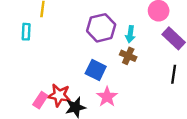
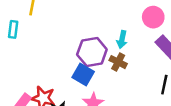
purple hexagon: (101, 28) -> (92, 52), moved

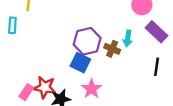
cyan arrow: (122, 40) -> (128, 38), moved

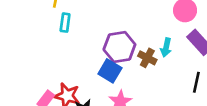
cyan rectangle: (12, 25) -> (65, 23), moved

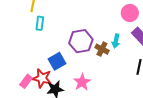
blue square: (110, 71) -> (57, 61), moved, turned 30

